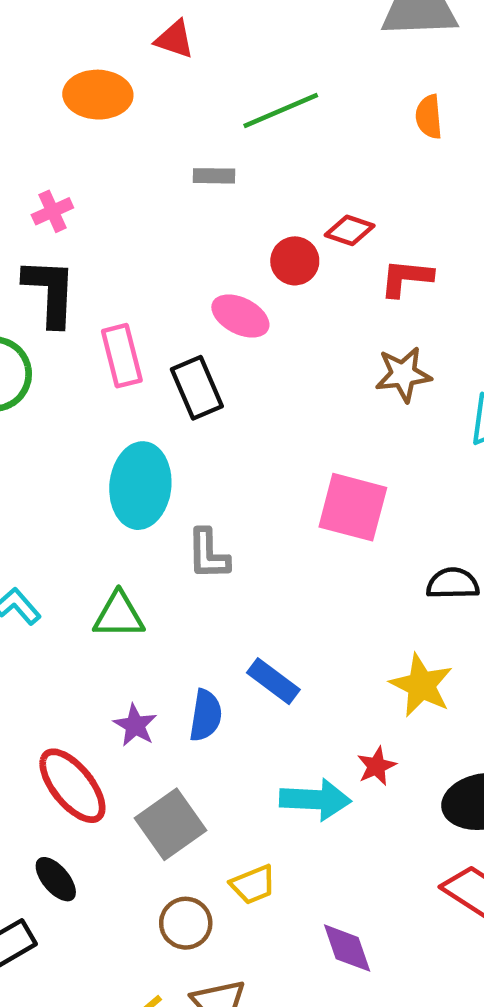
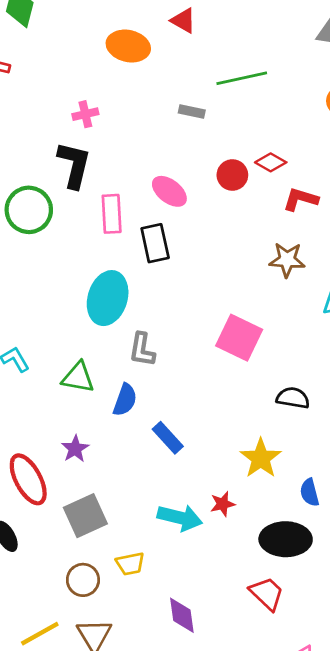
pink ellipse: (240, 316) -> (169, 191), moved
blue semicircle: (206, 715) -> (125, 400), moved

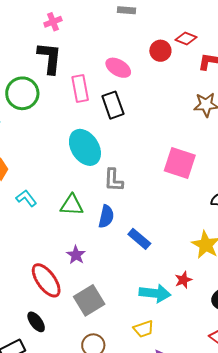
cyan ellipse: (108, 298) -> (85, 147), turned -42
yellow trapezoid: (130, 564) -> (144, 329), moved

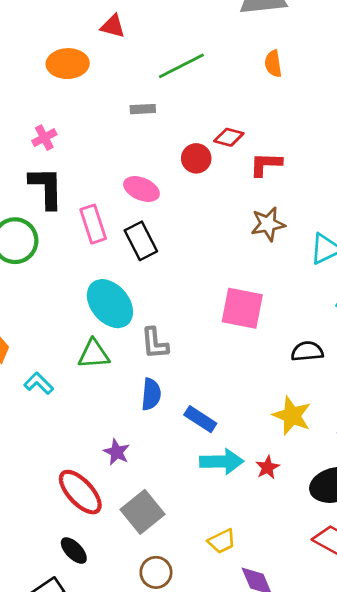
green triangle: (72, 205) -> (94, 354), moved
cyan arrow: (155, 293) -> (222, 462), moved

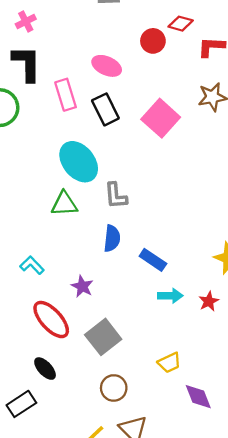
pink square: (242, 308) -> (161, 118), moved, turned 30
cyan L-shape: (39, 383) -> (32, 265), moved
cyan arrow: (222, 462) -> (170, 296), size x0.7

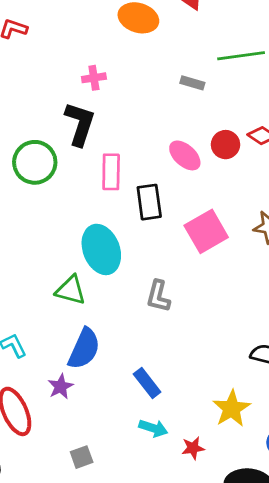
pink ellipse: (107, 66) -> (185, 155), moved
gray L-shape: (116, 196) -> (158, 296), moved
blue semicircle: (112, 238) -> (84, 349), moved, size x1.4
gray square: (103, 337) -> (82, 457), moved, size x0.6

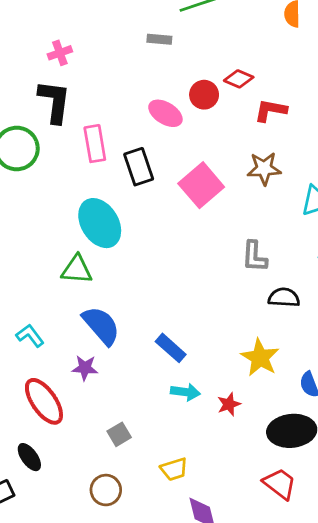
gray L-shape: (158, 296) -> (254, 257), moved
blue semicircle: (84, 349) -> (101, 326), turned -54
purple star: (61, 387) -> (85, 368), turned -30

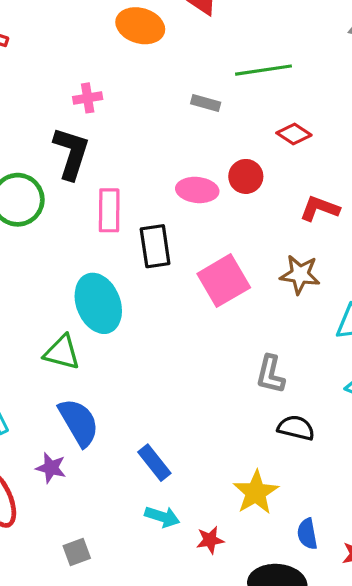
red diamond: (239, 79) -> (294, 134), moved
pink ellipse: (165, 113) -> (197, 190), turned -36

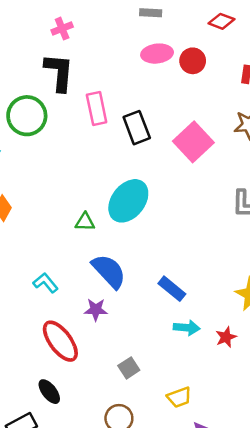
pink ellipse: (197, 190) -> (157, 54), moved
cyan ellipse: (98, 303) -> (128, 201), moved, turned 72
green triangle: (62, 352) -> (85, 222), size x0.7

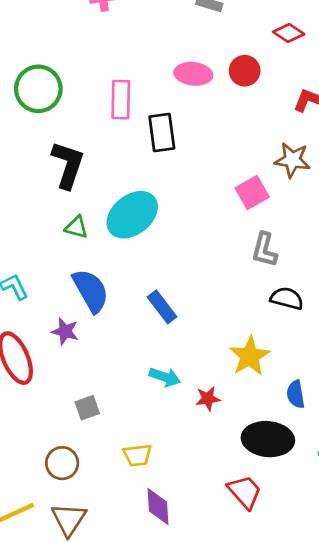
pink ellipse: (157, 54) -> (193, 74), moved
black L-shape: (59, 72) -> (68, 165), moved
pink square: (193, 142) -> (252, 192), moved, size x0.7
blue rectangle: (172, 289) -> (162, 307), moved

